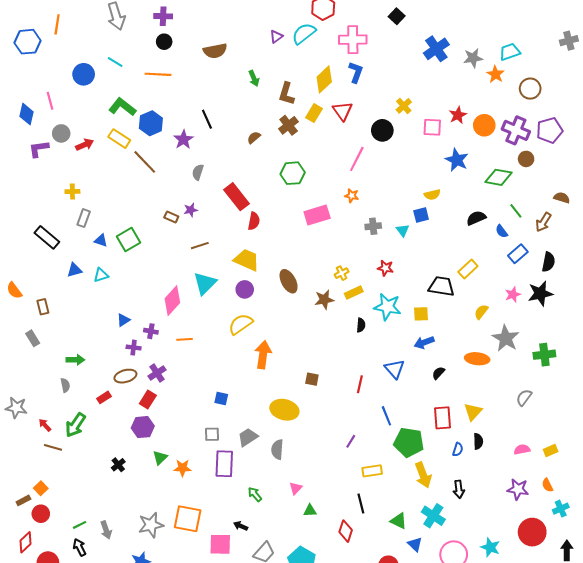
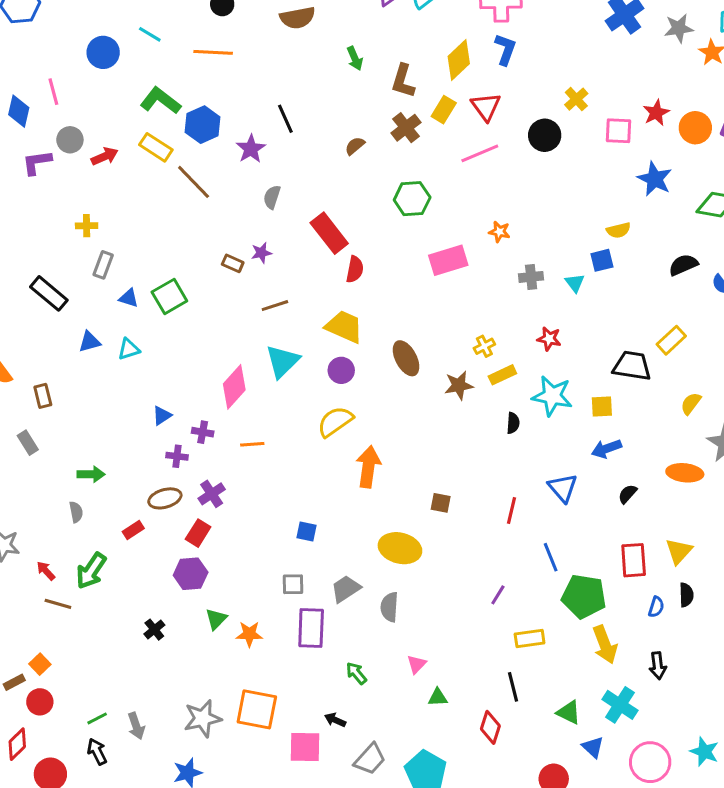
pink line: (357, 159) -> (480, 153), moved, turned 40

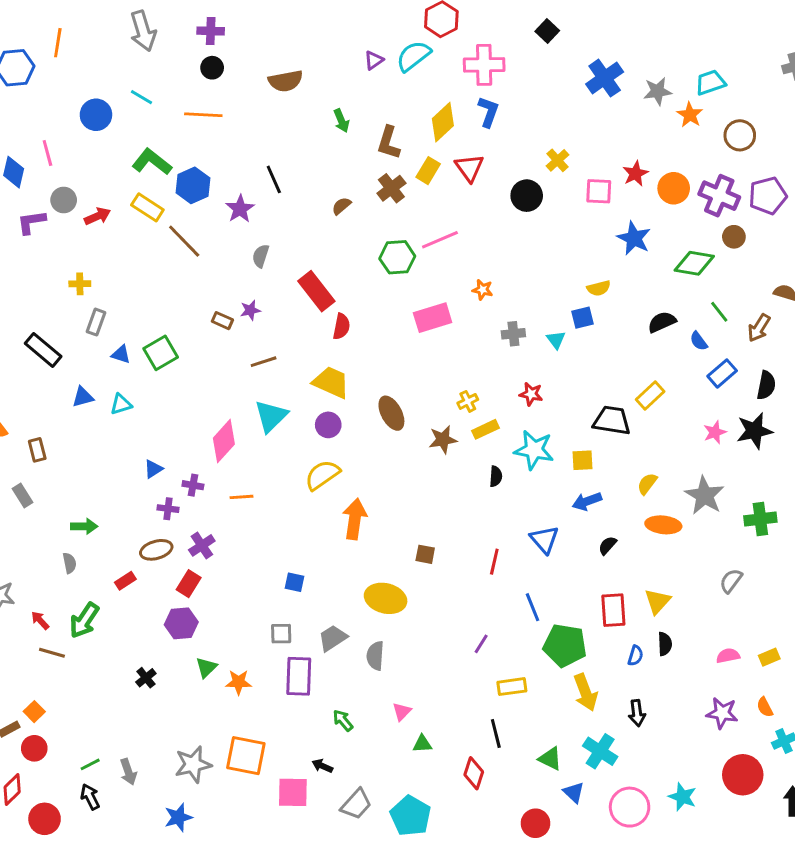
pink line: (480, 153) -> (440, 240), moved
yellow semicircle: (691, 403) -> (647, 484), moved

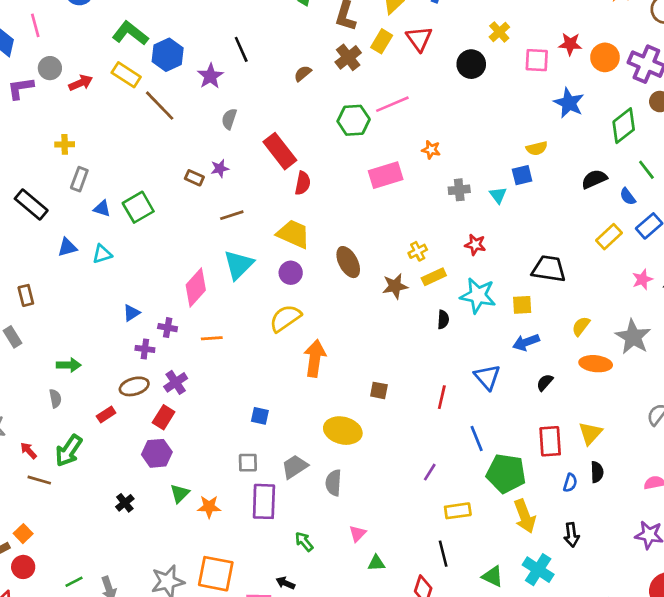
red star: (635, 174) -> (570, 44), turned 30
green diamond: (694, 263) -> (624, 126), turned -48
yellow rectangle: (650, 396) -> (609, 237), moved

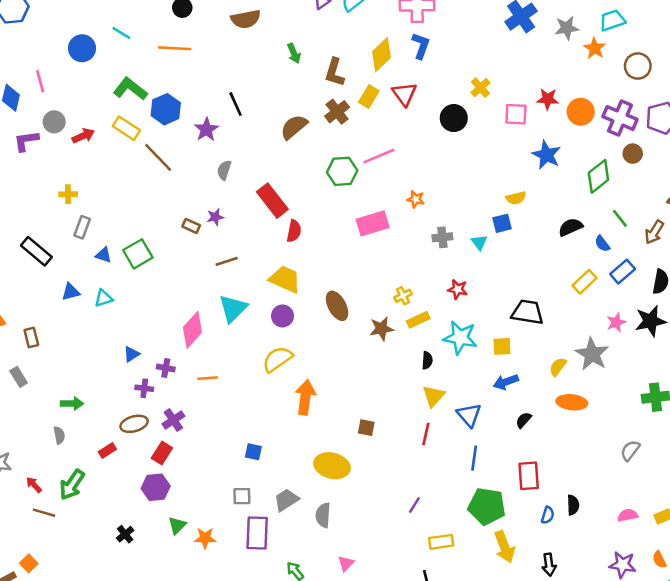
brown semicircle: (303, 73) -> (294, 127), size x1.6
gray star: (633, 337) -> (592, 354), moved
yellow triangle: (590, 433) -> (433, 396), moved
blue line: (477, 439) -> (474, 458), moved, turned 30

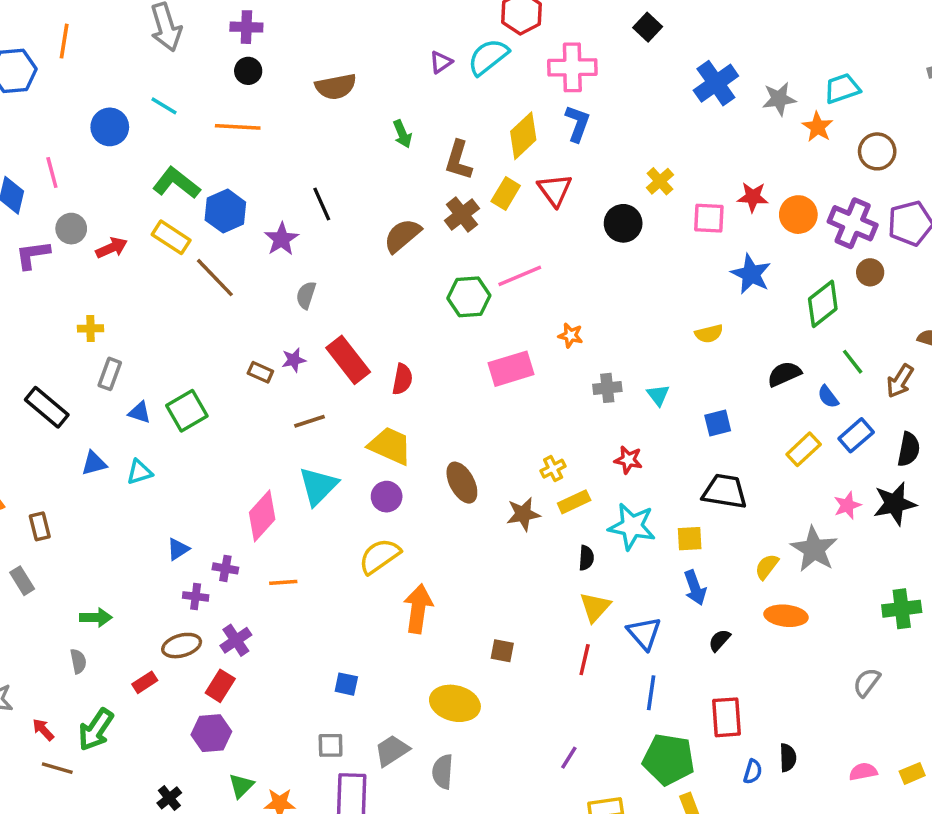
red rectangle: (272, 201) -> (348, 360), moved
blue square: (502, 223) -> (718, 423), moved
blue arrow: (506, 382) -> (695, 588), turned -90

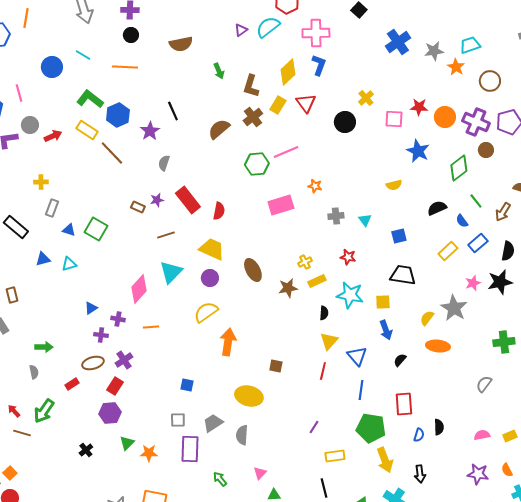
green square: (187, 411) -> (96, 229), turned -30

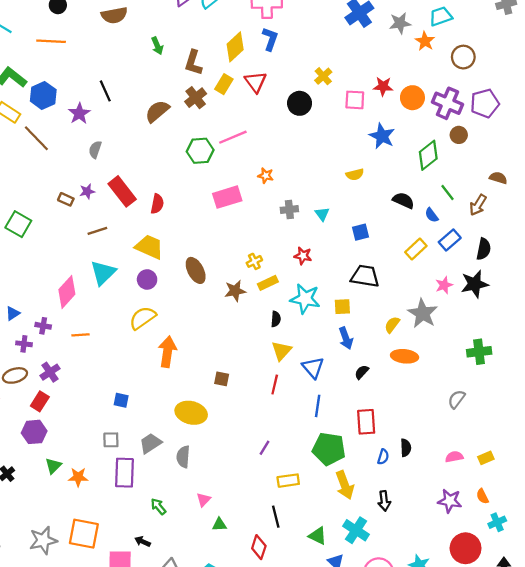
black semicircle: (437, 208) -> (403, 200), turned 48

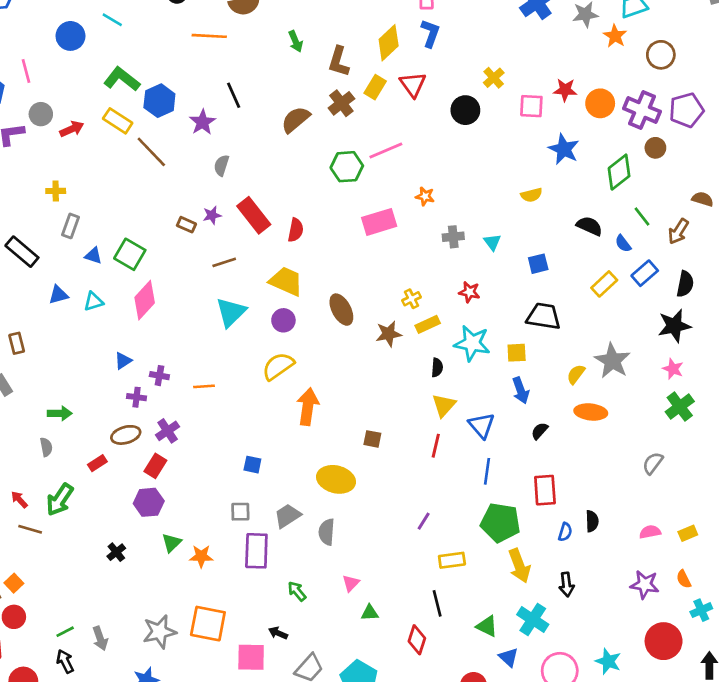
orange line: (51, 41) -> (209, 36), moved
pink star: (444, 285) -> (673, 369), moved, turned -30
pink diamond: (67, 292) -> (145, 300), moved
green cross: (479, 352) -> (680, 407), turned -30

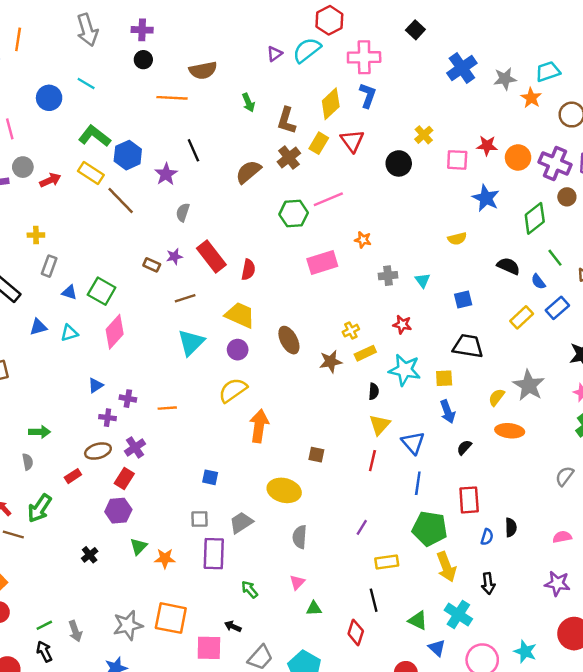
gray semicircle: (327, 532) -> (300, 537), moved

